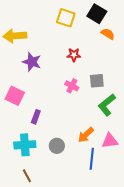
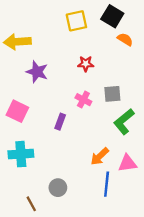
yellow square: (66, 18) -> (76, 21), turned -30
purple rectangle: (36, 117) -> (60, 122), moved
cyan cross: (25, 145) -> (21, 154), moved
gray circle: (57, 146) -> (58, 188), moved

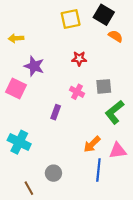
yellow arrow: (17, 42) -> (16, 38), size x0.6
pink square: (17, 111) -> (16, 89), moved
cyan cross: (21, 154) -> (19, 142), turned 30

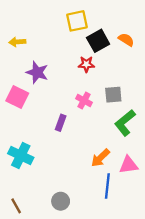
black square: (104, 15) -> (98, 41), moved, turned 30
gray circle: (53, 173) -> (61, 201), moved
brown line: (29, 188) -> (16, 206), moved

